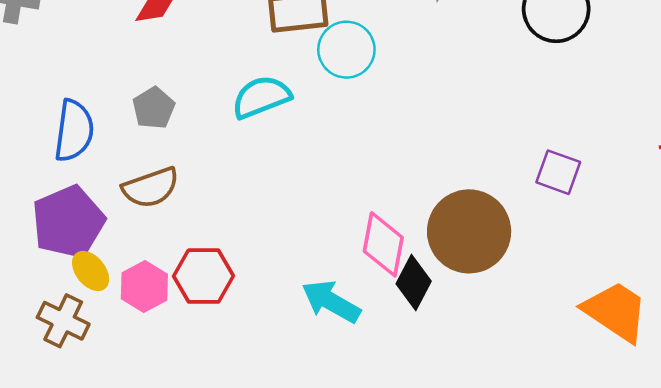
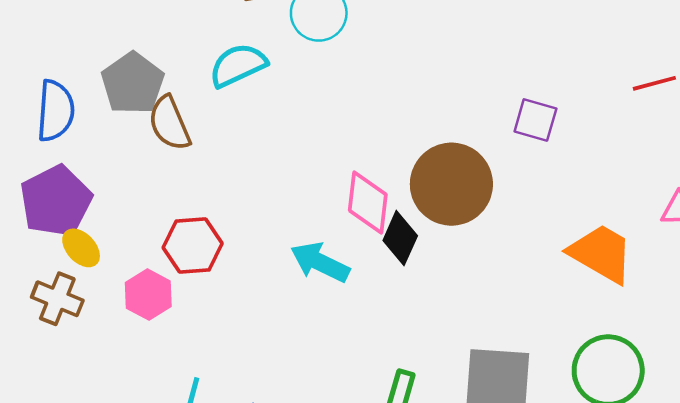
gray pentagon: (154, 108) -> (133, 83), size x1.5
brown semicircle: (151, 188) -> (169, 123), moved, turned 90
pink hexagon: (144, 287) -> (148, 295), moved

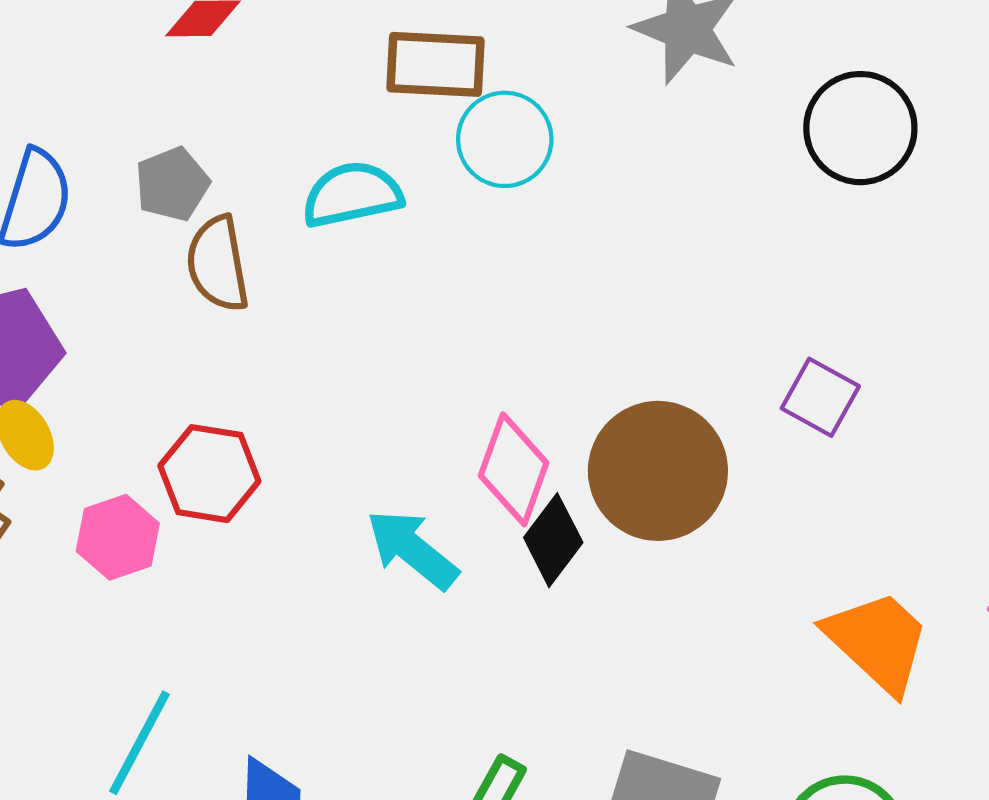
gray pentagon: (133, 83) -> (172, 184), size x0.7

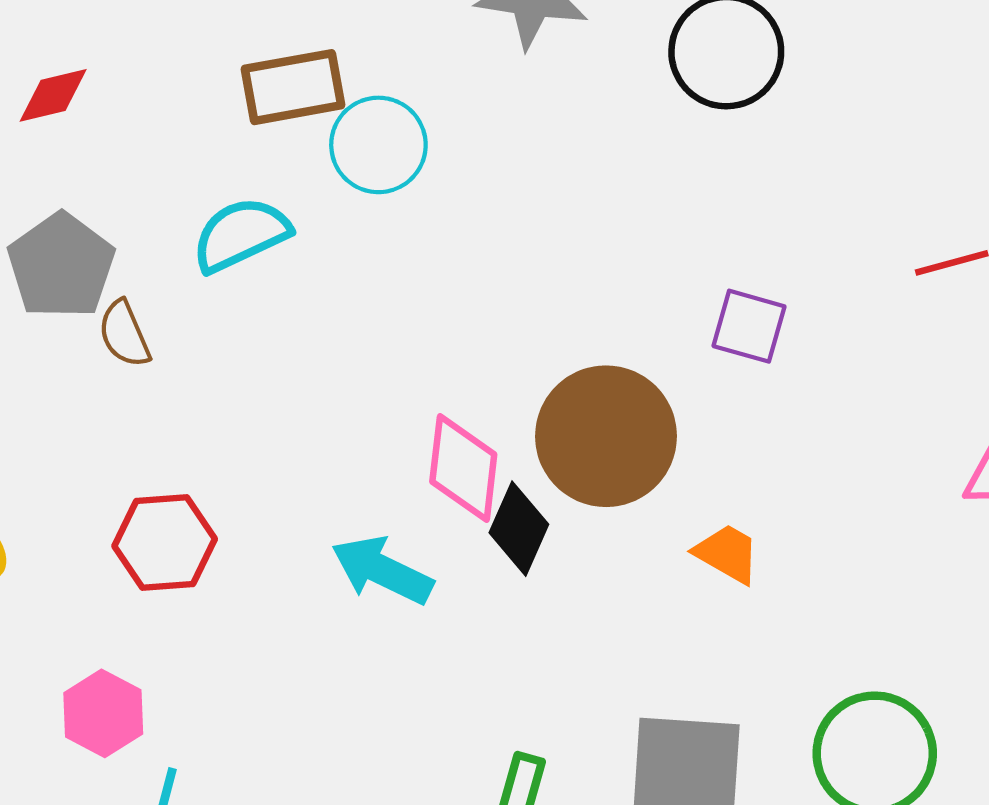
gray pentagon: (172, 184) -> (61, 266), size x1.4
brown semicircle: (218, 264) -> (124, 334), size x0.7
pink hexagon: (118, 537) -> (103, 713), moved
orange trapezoid: (878, 641) -> (727, 554), moved, size x0.6

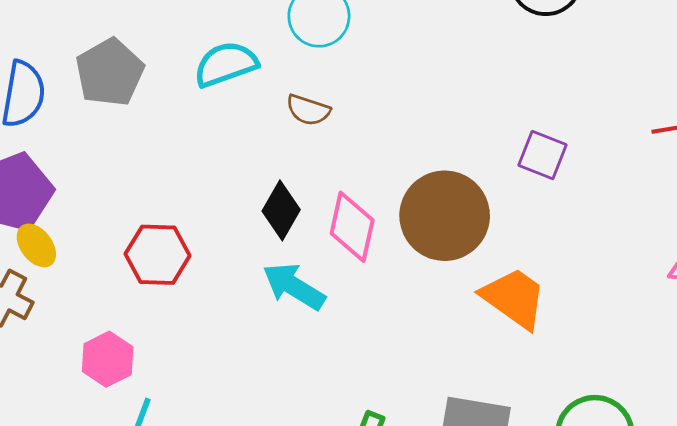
brown semicircle: (124, 334) -> (308, 110), moved, turned -54
black diamond: (519, 529) -> (281, 210), moved
orange trapezoid: (727, 554) -> (514, 298), size x1.6

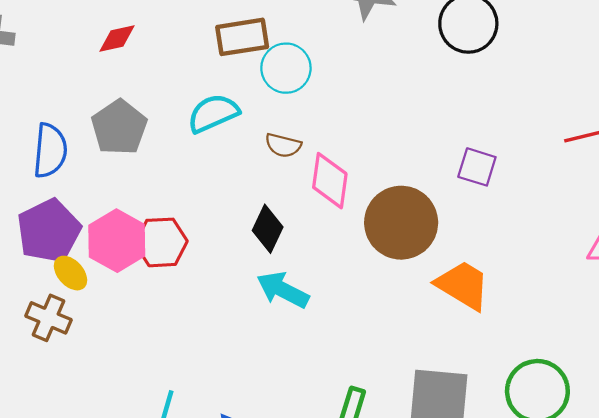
pink diamond: (352, 227) -> (330, 181), moved
red hexagon: (158, 255) -> (161, 242), moved
pink hexagon: (108, 359) -> (117, 241), moved, size x1.4

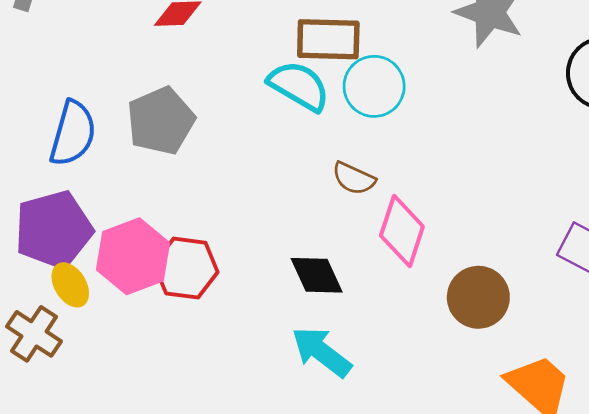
cyan semicircle: (213, 113) -> (299, 86), moved, turned 44
brown circle: (401, 223) -> (478, 297), size x0.7
black diamond: (268, 229) -> (317, 275), turned -60

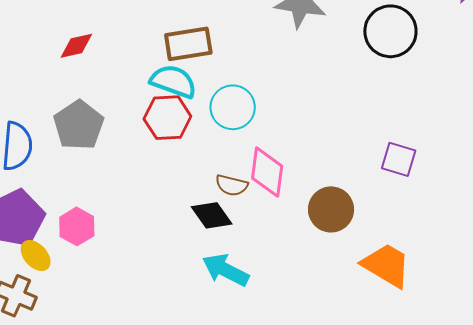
cyan circle: (374, 86) -> (233, 107), moved
brown semicircle: (354, 178) -> (232, 185), moved
pink hexagon: (133, 256) -> (77, 226), size x0.7
red hexagon: (186, 268) -> (167, 118), moved

